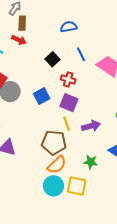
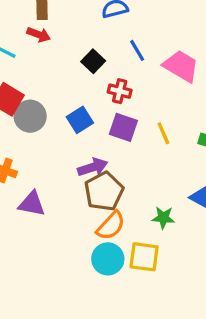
yellow line: (67, 124) -> (163, 133), moved
purple arrow: (91, 126) -> (93, 167), moved
brown pentagon: (54, 143) -> (104, 191), turned -30

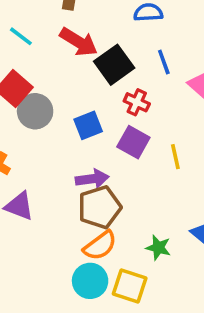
red arrow: (39, 35) -> (79, 42), moved, size x1.5
black square: (93, 61) -> (114, 65), size x1.5

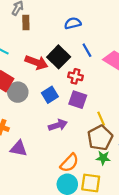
red arrow: (79, 42) -> (36, 62), moved
yellow line: (175, 157) -> (101, 119), moved
brown pentagon: (100, 207) -> (100, 138), moved

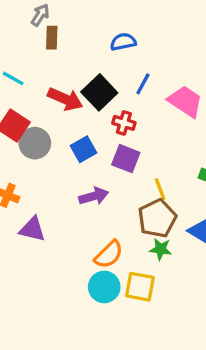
blue line: (87, 50) -> (143, 84), turned 56

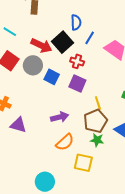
blue semicircle: (123, 42) -> (76, 22), moved, turned 98
gray circle: (35, 143) -> (33, 65), moved
blue square: (84, 149) -> (52, 77), turned -35
purple arrow: (94, 196) -> (60, 117), moved
cyan circle: (104, 287) -> (45, 182), moved

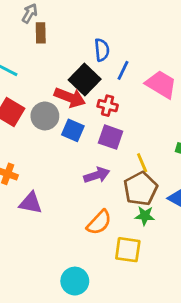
red arrow: (41, 46) -> (70, 97), moved
purple arrow: (60, 117) -> (97, 175), moved

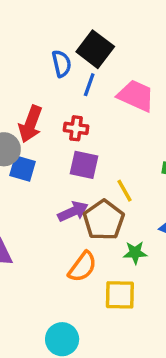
black square: (85, 79) -> (95, 49), moved
red arrow: (70, 97) -> (30, 124), turned 96
blue square: (73, 130) -> (23, 168), moved
brown pentagon: (140, 189) -> (104, 220), moved

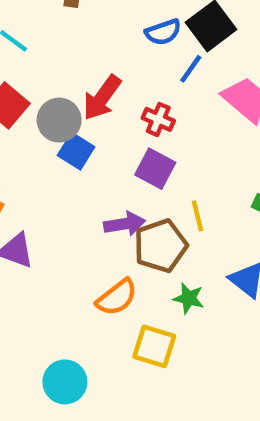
blue semicircle: (61, 64) -> (163, 32), turned 68

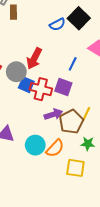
blue line: (191, 69) -> (73, 64), moved
red cross: (158, 119) -> (41, 89), moved, size x1.5
yellow line: (197, 216) -> (86, 114), moved, turned 48
cyan circle: (65, 382) -> (35, 145), moved

